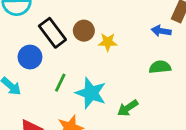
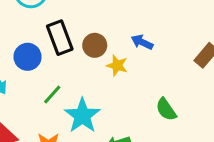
blue arrow: (161, 31) -> (142, 42), moved
green semicircle: (160, 67) -> (166, 109), turned -135

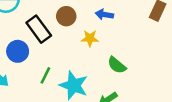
brown circle: (95, 45) -> (66, 16), moved
green semicircle: (166, 109) -> (117, 65), moved

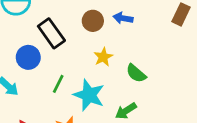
brown circle: (66, 16) -> (93, 21), moved
yellow star: (90, 38) -> (103, 57), moved, turned -30

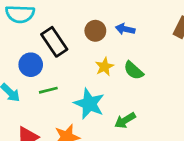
green semicircle: (136, 73) -> (134, 70), moved
green line: (58, 84) -> (48, 90), moved, turned 48

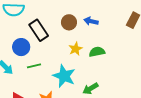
green semicircle: (134, 70) -> (97, 52), turned 126

